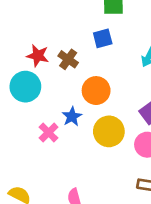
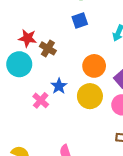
brown cross: (68, 59) -> (48, 48), moved
orange circle: (96, 91) -> (94, 66), moved

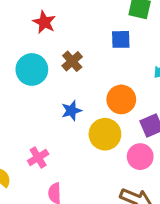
red star: (28, 38) -> (44, 22), moved
pink cross: (41, 100) -> (38, 157), moved

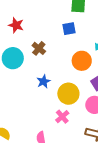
orange circle: (121, 99) -> (82, 61), moved
pink cross: (38, 157) -> (62, 117), moved

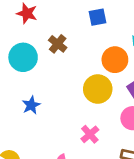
blue star: (44, 81) -> (31, 105), moved
yellow circle: (68, 94) -> (98, 89), moved

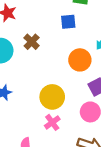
yellow circle: (98, 89) -> (52, 97), moved

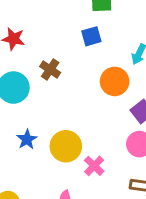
yellow circle: (52, 97) -> (66, 146), moved

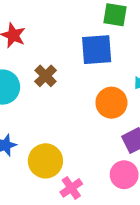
blue square: (91, 36) -> (97, 50), size x1.5

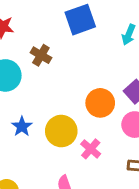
orange circle: (111, 103) -> (100, 103), moved

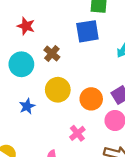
yellow circle: (61, 131) -> (58, 90), moved

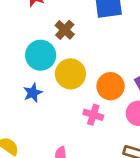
cyan circle: (21, 64) -> (41, 55), moved
pink cross: (77, 133) -> (93, 115), moved, turned -35

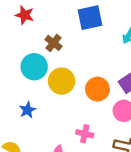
blue star: (33, 93) -> (27, 110), moved
pink cross: (93, 115) -> (85, 134), moved

